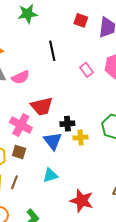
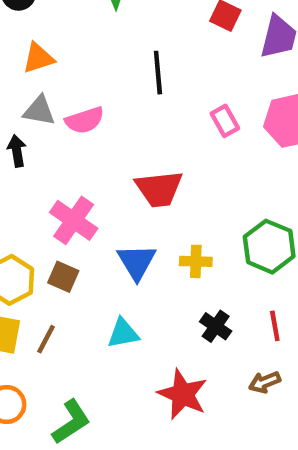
red trapezoid: (42, 106) -> (159, 189), moved
black cross: (67, 124) -> (216, 326), moved, turned 32

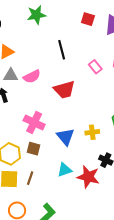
red trapezoid: (159, 189) -> (64, 90), moved
red star: (183, 394) -> (88, 177), moved

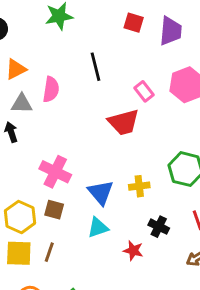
pink semicircle: (32, 77) -> (51, 89), moved, turned -54
red trapezoid: (64, 90) -> (123, 122), moved
cyan triangle: (65, 170) -> (98, 228), moved
red star: (88, 177) -> (133, 251), size x0.6

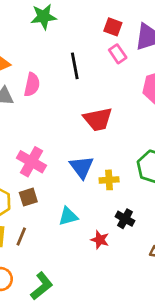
pink rectangle: (144, 91) -> (118, 54), moved
blue triangle: (101, 192) -> (82, 167), moved
brown square: (54, 210) -> (28, 197), turned -36

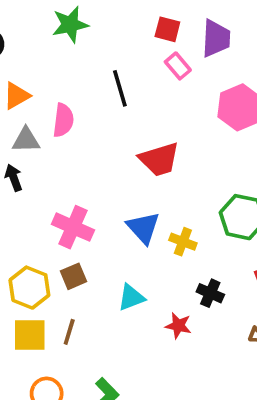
yellow cross: (109, 180) -> (183, 242), turned 30

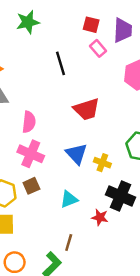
pink semicircle: (63, 120) -> (29, 122), moved
black cross: (210, 293) -> (120, 196), size x1.6
brown line: (69, 332) -> (69, 243), moved

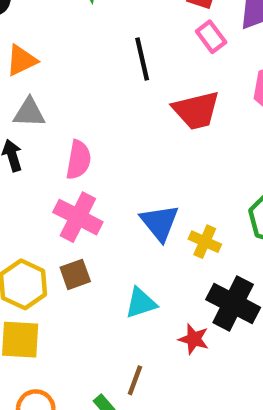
red trapezoid: (86, 109) -> (196, 110), moved

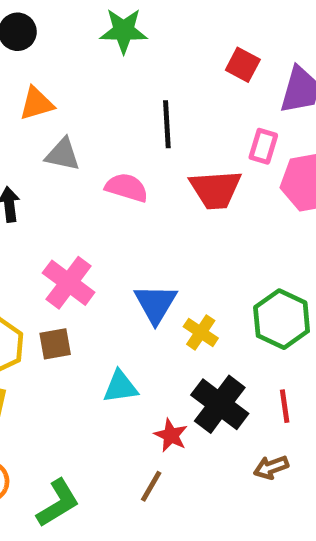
pink rectangle: (211, 37) -> (263, 146), moved, turned 44
gray triangle: (29, 113) -> (63, 154), moved
pink semicircle: (79, 160) -> (127, 188), moved, turned -93
brown line: (135, 380) -> (151, 486), moved

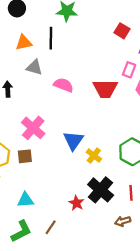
black line: (167, 124) -> (51, 38), moved
cyan triangle: (120, 387) -> (25, 200), moved
brown line: (151, 486) -> (51, 227), moved

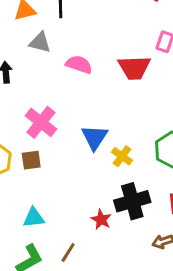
black cross: (101, 190) -> (132, 201), turned 35

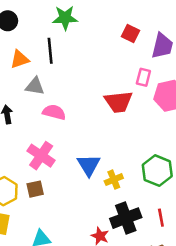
pink semicircle: (79, 64) -> (54, 112), moved
yellow cross: (122, 156) -> (114, 180), turned 36

